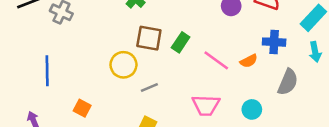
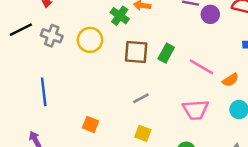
orange semicircle: (249, 61) -> (230, 80), moved
yellow circle: (123, 65) -> (90, 40), moved
orange square: (82, 108) -> (91, 124), moved

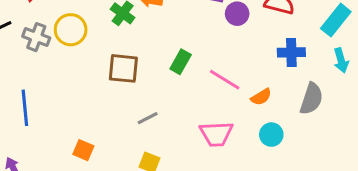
yellow circle: (90, 40) -> (71, 30), moved
brown square: (136, 52) -> (123, 68), moved

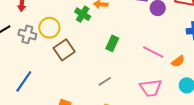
green rectangle: (181, 62) -> (112, 43), moved
brown square: (123, 68) -> (64, 50), moved, turned -35
blue line: (25, 108) -> (24, 81), turned 45

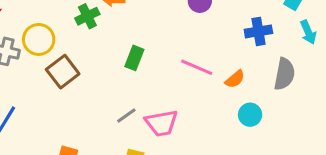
green cross: (83, 14) -> (87, 16), turned 35
pink trapezoid: (151, 88) -> (161, 123), moved

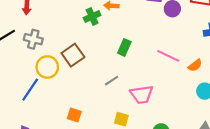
yellow circle: (39, 39) -> (47, 67), moved
gray line: (126, 116) -> (112, 81), moved

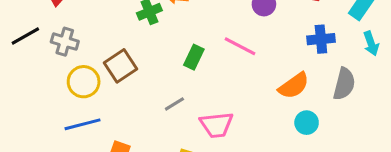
pink line: (168, 56) -> (240, 46), moved
orange semicircle: (195, 65) -> (294, 86), size x1.5
blue line: (30, 90) -> (82, 124), moved, turned 40

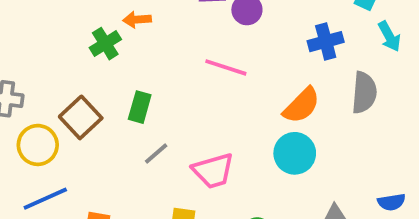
green rectangle: (194, 57) -> (140, 107), moved
cyan circle: (307, 123) -> (295, 153), moved, size x1.4

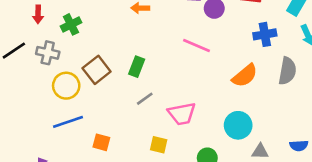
green cross: (105, 44) -> (71, 24), moved
cyan circle: (295, 153) -> (238, 125), moved

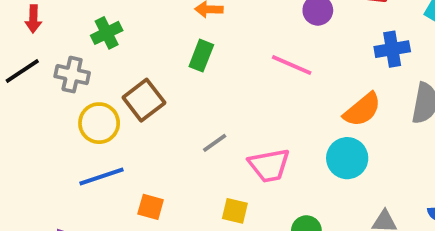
red arrow: (38, 14) -> (33, 19), moved
green rectangle: (137, 67) -> (201, 56), moved
cyan circle: (238, 125) -> (347, 158), moved

